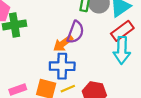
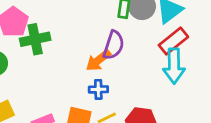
blue cross: (62, 66) -> (98, 89), size x0.6

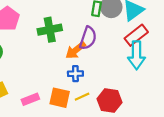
green cross: (35, 39) -> (50, 30), moved

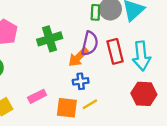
red rectangle: (136, 35) -> (115, 51), moved, turned -60
pink rectangle: (30, 99) -> (37, 96), moved
red hexagon: (110, 101) -> (144, 94), moved

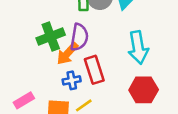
green cross: (50, 39) -> (51, 36), moved
red rectangle: (115, 51) -> (94, 70), moved

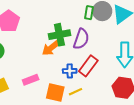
orange arrow: (67, 53) -> (51, 48), moved
red rectangle: (94, 70) -> (88, 66), turned 45

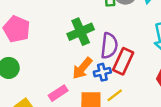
purple semicircle: (81, 39) -> (109, 46), moved
orange arrow: (51, 48) -> (82, 68), moved

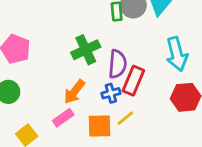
orange arrow: (82, 68) -> (74, 92), moved

